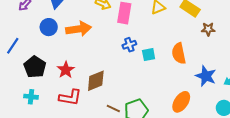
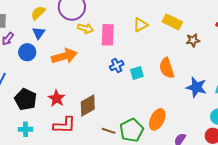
blue circle: (49, 27) -> (27, 52), moved
orange ellipse: (181, 102) -> (157, 119), moved

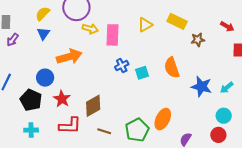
blue circle: (27, 52) -> (45, 78), moved
brown line: (109, 131) -> (104, 131), moved

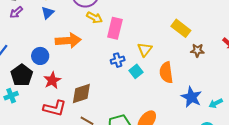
yellow triangle: (145, 25) -> (145, 50), moved, turned -35
cyan square: (142, 73) -> (136, 71), turned -32
cyan cross: (31, 130) -> (11, 96), moved, turned -32

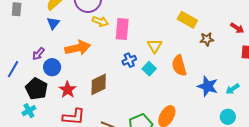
purple arrow: (16, 12) -> (38, 54), moved
brown diamond: (81, 93) -> (99, 84), moved

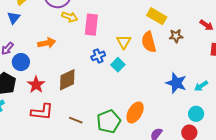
blue triangle: (53, 23) -> (14, 18), moved
orange arrow: (78, 48) -> (47, 43), size x0.7
orange semicircle: (179, 66) -> (149, 42), moved

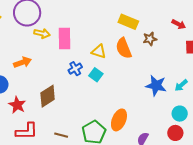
yellow triangle: (124, 42) -> (99, 51), turned -35

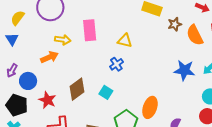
yellow arrow: (42, 33) -> (63, 40), moved
orange semicircle: (124, 48) -> (195, 35), moved
blue cross: (75, 69) -> (116, 64), moved
cyan square: (96, 75) -> (106, 92), moved

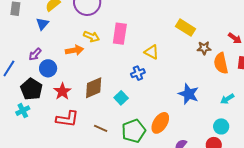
blue star: (184, 70) -> (189, 94), moved

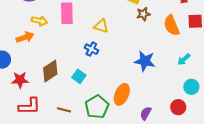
brown star: (204, 48) -> (143, 14), moved
blue cross: (138, 73) -> (91, 49), turned -32
red star: (62, 91) -> (20, 80), turned -30
cyan circle: (221, 126) -> (191, 87), moved

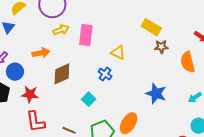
yellow arrow: (40, 21) -> (61, 30), moved, turned -42
brown diamond: (50, 71) -> (62, 74), moved
red L-shape: (29, 106) -> (36, 122), turned 75

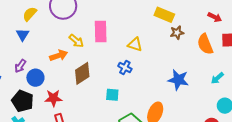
yellow arrow: (61, 30) -> (76, 41), moved, turned 70
cyan square: (89, 99) -> (112, 95), turned -32

